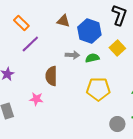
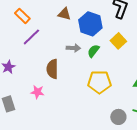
green semicircle: (92, 58) -> (93, 51), turned -40

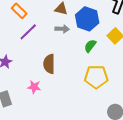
gray arrow: (73, 48) -> (62, 29), moved

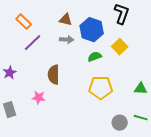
green semicircle: (90, 46) -> (95, 57), turned 32

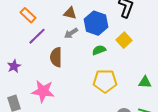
gray arrow: (67, 40) -> (71, 33), turned 144
brown semicircle: (54, 75) -> (56, 57), moved
pink star: (39, 98) -> (43, 91), size x1.6

